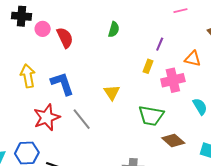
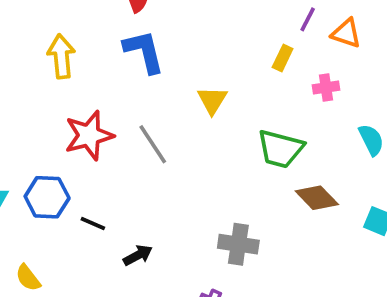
orange triangle: (193, 59) -> (346, 33), moved
pink cross: (173, 80) -> (326, 88), size x0.6
blue L-shape: (62, 84) -> (144, 52), moved

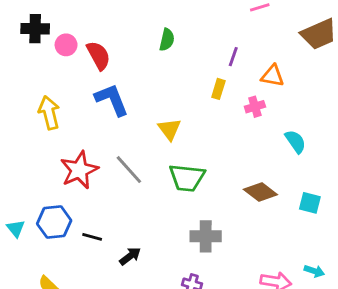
orange triangle: (346, 33) -> (273, 76), moved
green trapezoid: (280, 149) -> (187, 178), moved

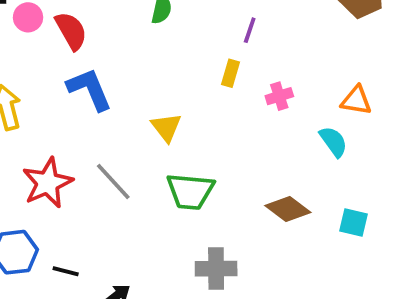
orange triangle: (273, 76) -> (356, 100), moved

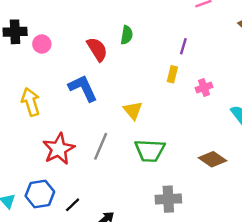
red semicircle: (71, 31) -> (97, 49), moved
gray line: (113, 181) -> (101, 146), turned 68
black line: (66, 271) -> (73, 205), turned -56

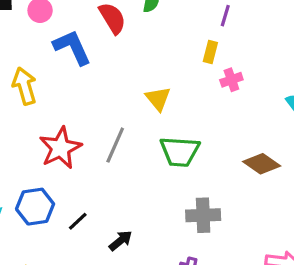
blue L-shape: (83, 88) -> (72, 47), moved
pink cross: (204, 88) -> (231, 80), moved

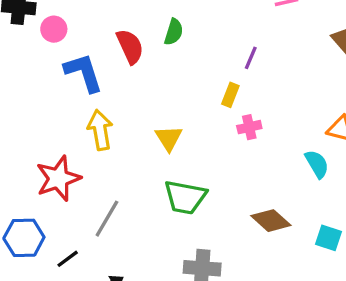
yellow arrow: (24, 86) -> (100, 130), moved
gray line: (115, 145) -> (107, 219), moved

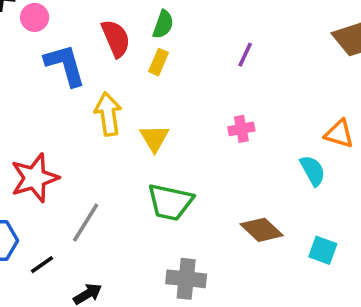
yellow rectangle: (230, 95) -> (158, 62), moved
yellow arrow: (100, 130) -> (108, 114), moved

